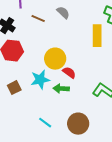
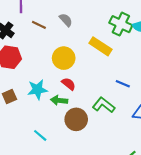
yellow rectangle: (97, 36) -> (100, 46), turned -60
yellow circle: (55, 59) -> (64, 58), moved
brown circle: (78, 124) -> (76, 119), moved

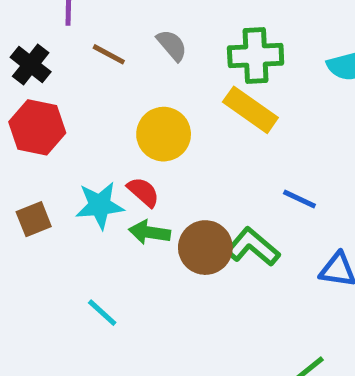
green cross: (121, 24) -> (256, 56), moved, turned -30
red semicircle: (69, 84) -> (143, 192), moved
brown circle: (76, 119) -> (205, 248), moved

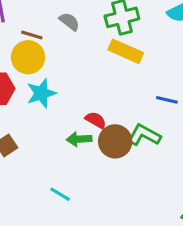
yellow circle: (164, 134) -> (28, 57), moved
red semicircle: (143, 192) -> (96, 120), moved
cyan star: (100, 205) -> (41, 93), moved

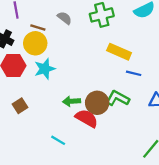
yellow rectangle: (126, 51) -> (119, 52), moved
red semicircle: (96, 120) -> (87, 118), moved, size x1.5

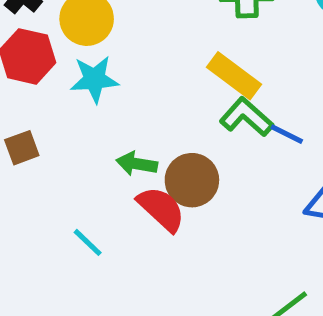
yellow rectangle: (119, 52) -> (234, 76), moved
green L-shape: (118, 98) -> (247, 117), moved

